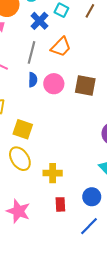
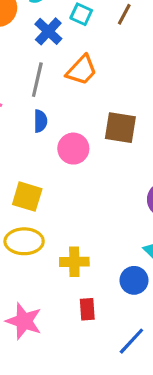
pink circle: (54, 84) -> (73, 149), moved
yellow ellipse: (20, 159) -> (24, 241), turned -55
blue circle: (92, 197) -> (134, 280), moved

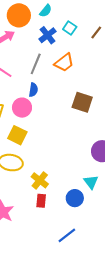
pink circle: (73, 149) -> (22, 108), moved
yellow cross: (74, 262) -> (40, 180), turned 30
red rectangle: (87, 309) -> (41, 201), moved

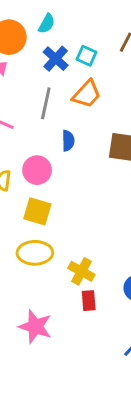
cyan square: (70, 28) -> (86, 56), moved
blue semicircle: (33, 90) -> (68, 141), moved

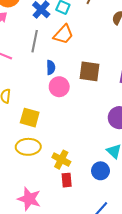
pink circle: (37, 170) -> (59, 87), moved

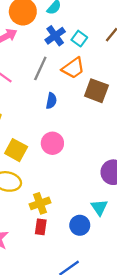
brown square: (90, 71) -> (96, 91), moved
pink circle: (59, 87) -> (52, 143), moved
yellow cross: (61, 160) -> (40, 203), turned 30

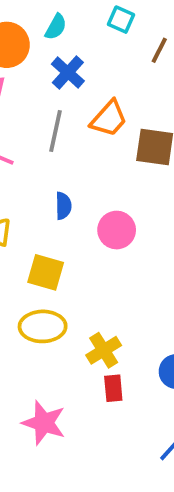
cyan square: (79, 39) -> (121, 20), moved
blue semicircle: (51, 101) -> (63, 206), moved
pink circle: (52, 143) -> (117, 230), moved

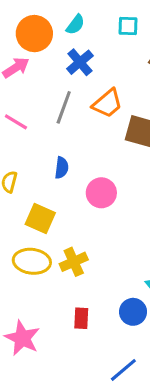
cyan square: (121, 20) -> (128, 26), turned -30
yellow cross: (104, 350) -> (74, 262), moved

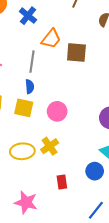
gray line: (64, 107) -> (32, 62), moved
pink circle: (101, 193) -> (57, 111), moved
yellow square: (40, 219) -> (24, 108), moved

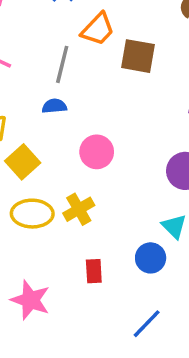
blue semicircle: (30, 87) -> (54, 106), turned -96
yellow square: (24, 108) -> (23, 162), moved, turned 30

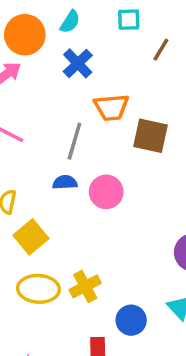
orange trapezoid: (98, 29) -> (111, 107), turned 39
pink circle: (97, 152) -> (106, 192), moved
blue circle: (151, 258) -> (131, 320), moved

